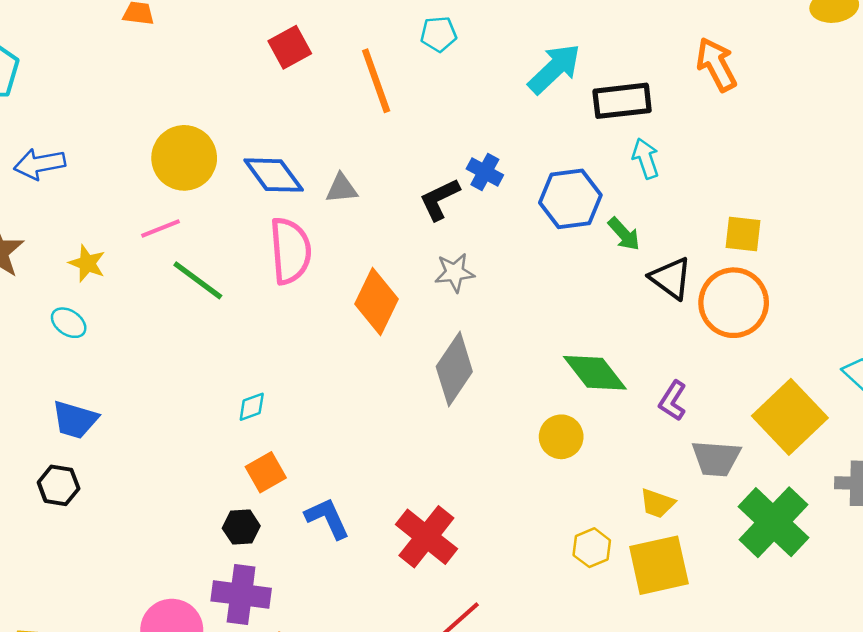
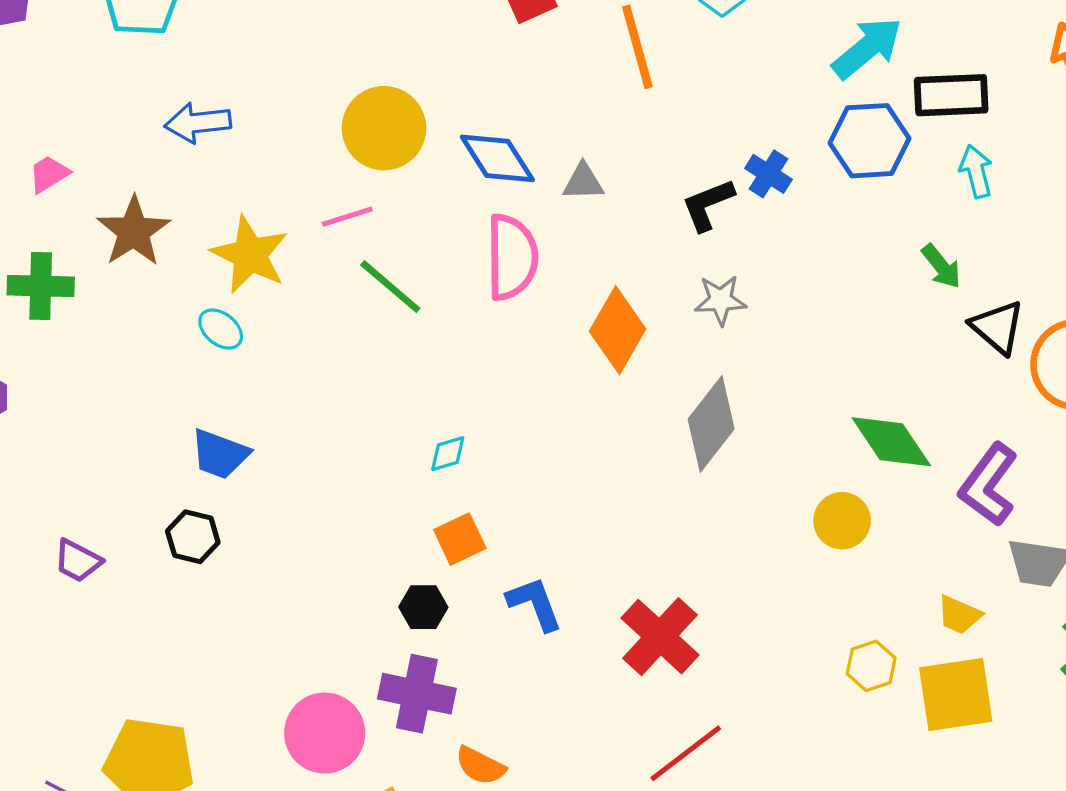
blue hexagon: (570, 199) -> (869, 141), moved
yellow star: (87, 263) -> (250, 255), size x1.6
purple L-shape: (673, 401) -> (988, 485), size x1.6

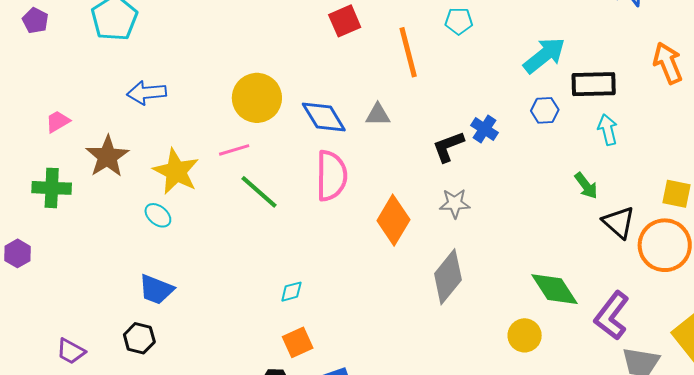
blue hexagon: (869, 141) -> (545, 110), size x0.6
gray triangle: (583, 182) -> (378, 115), moved

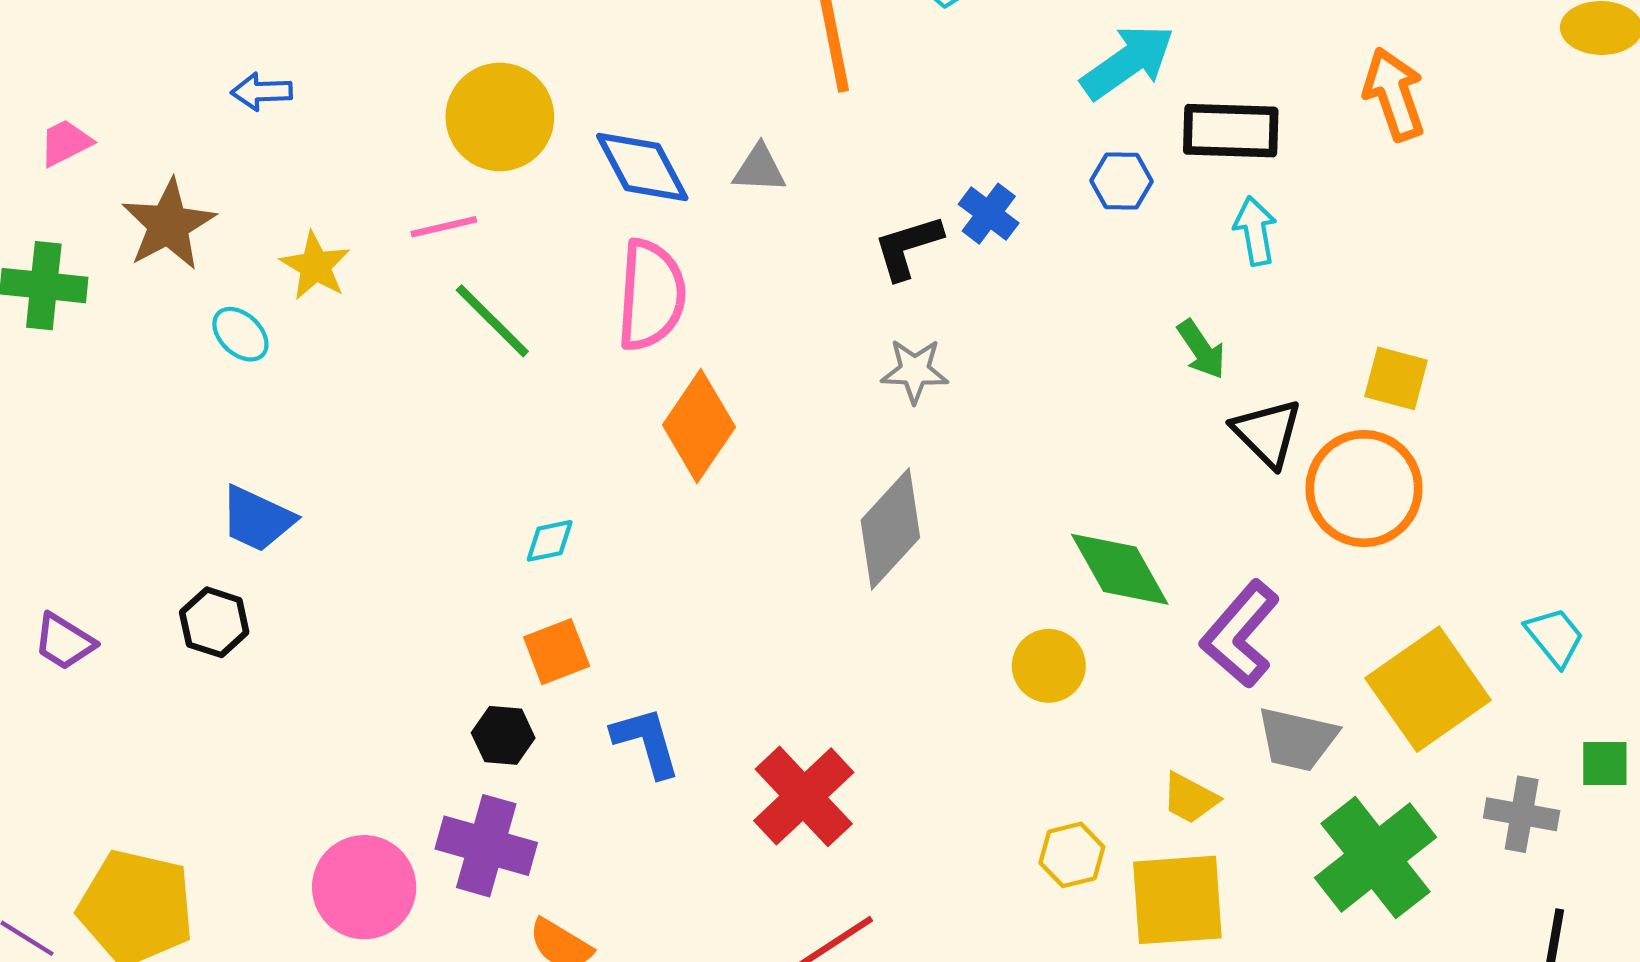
blue arrow: (147, 93) -> (262, 92), size x0.7
yellow star: (176, 171) -> (315, 266), size x0.7
cyan ellipse: (158, 215) -> (240, 334), moved
orange diamond: (393, 220) -> (699, 426), moved

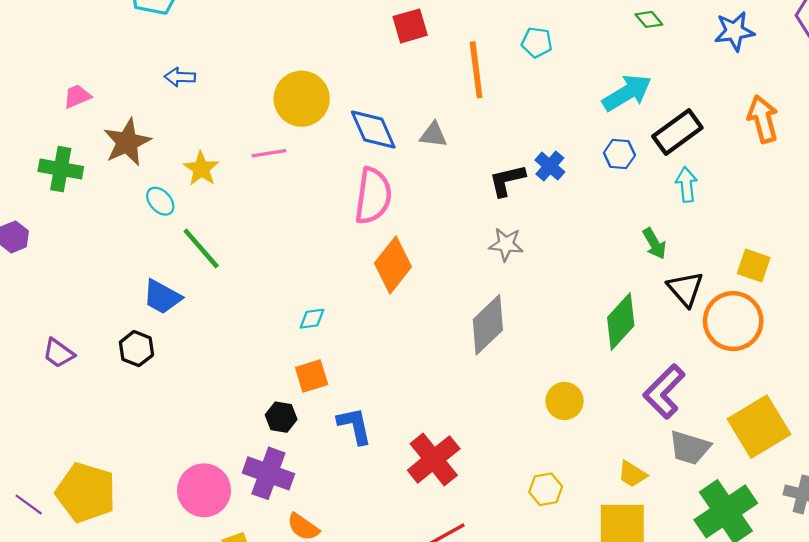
black rectangle: (1231, 131) -> (677, 132), turned -42
green line: (492, 321) -> (201, 248), moved
green diamond: (1120, 569) -> (621, 322), moved, turned 68
yellow hexagon: (1072, 855) -> (546, 489), moved

